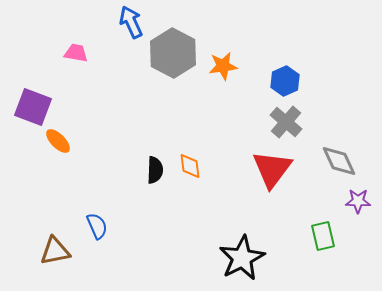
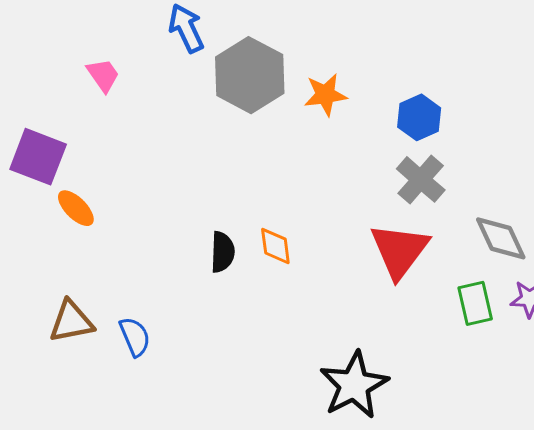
pink trapezoid: (76, 53) -> (103, 75), turned 45
green rectangle: (323, 236) -> (475, 303), moved
brown triangle: (55, 251) -> (71, 322), moved

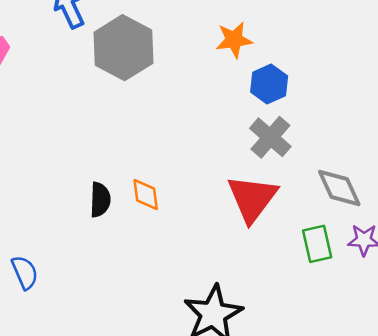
orange star: (325, 95) -> (234, 40), moved

